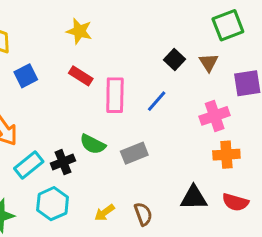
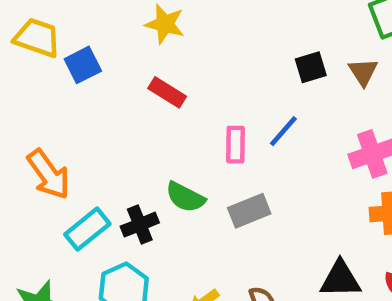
black square: (174, 59) -> (311, 67), turned 30
blue square: (26, 76) -> (83, 65), moved
pink rectangle: (115, 95) -> (236, 145), moved, size x0.7

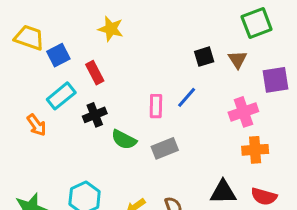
red rectangle: (167, 92) -> (95, 73), moved, turned 30
orange arrow: (49, 174) -> (36, 125), size x0.7
black cross: (140, 225) -> (95, 115), moved
cyan rectangle: (87, 229) -> (61, 96), moved

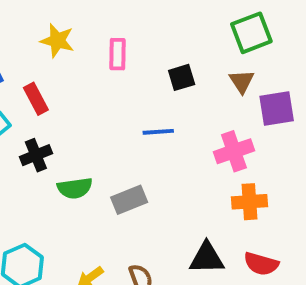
brown triangle: (238, 59) -> (242, 81), moved
blue line: (187, 97) -> (158, 132), turned 45
pink rectangle: (156, 106) -> (117, 54), moved
green semicircle: (124, 140) -> (75, 188), turned -35

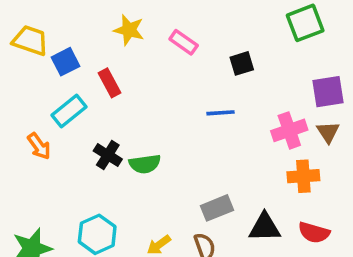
pink rectangle: (117, 54) -> (184, 42), turned -56
brown triangle: (242, 81) -> (328, 132), moved
black cross: (36, 155) -> (108, 155), moved, turned -36
gray rectangle: (129, 200) -> (217, 208), moved

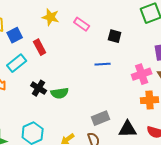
black square: (242, 63) -> (115, 36), turned 32

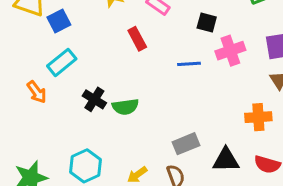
red rectangle: (40, 47) -> (137, 39), moved
pink cross: (142, 74) -> (230, 51), moved

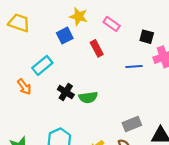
blue square: (59, 21) -> (65, 36), moved

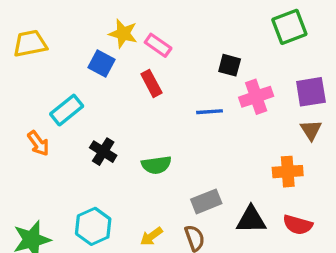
yellow trapezoid: (19, 23) -> (30, 44), turned -30
pink rectangle: (112, 24) -> (158, 45), moved
blue square: (65, 36) -> (102, 63), turned -35
green semicircle: (88, 97) -> (156, 165), moved

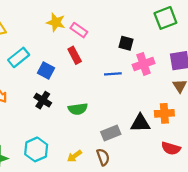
blue square: (102, 63) -> (46, 71), moved
cyan rectangle: (67, 110) -> (19, 57), moved
black triangle: (251, 220) -> (140, 123), moved

